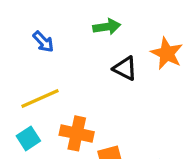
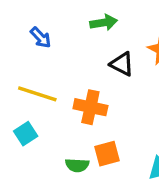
yellow line: (40, 98) -> (37, 94), turned 42
orange cross: (77, 133) -> (90, 107), moved

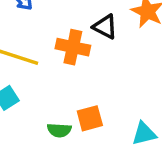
orange cross: (90, 107) -> (73, 47), moved

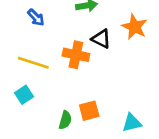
green semicircle: (59, 130) -> (65, 120), turned -78

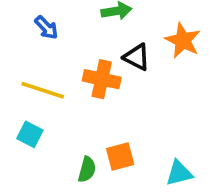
cyan square: (24, 95) -> (30, 134), turned -30

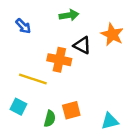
yellow line: (43, 90) -> (33, 79), moved
cyan square: (30, 134) -> (18, 107), moved

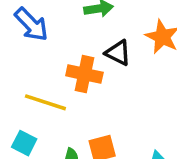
blue arrow: (23, 26) -> (31, 24), size x1.5

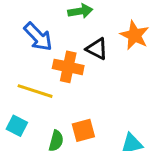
blue arrow: (31, 24) -> (38, 37), moved

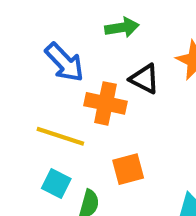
cyan square: (17, 126) -> (56, 184), moved
orange square: (83, 130) -> (128, 169), moved

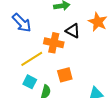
blue arrow: (64, 62) -> (22, 23), moved
yellow line: (60, 136) -> (32, 59), turned -50

